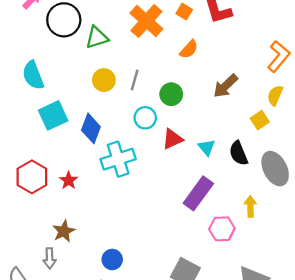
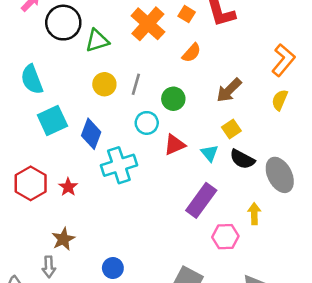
yellow square: (260, 120) -> (231, 129), moved
black semicircle: (239, 153) -> (242, 159), turned -40

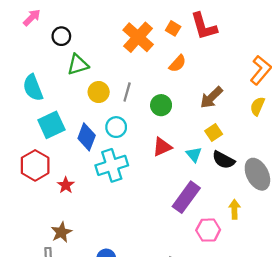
black circle: (63, 23) -> (61, 36), size x0.6
green triangle: (97, 41) -> (78, 65), moved
cyan circle: (147, 123) -> (116, 127), moved
red hexagon: (31, 183) -> (35, 165), moved

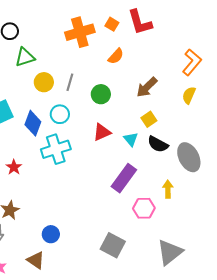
orange cross: (138, 37) -> (80, 32), turned 32

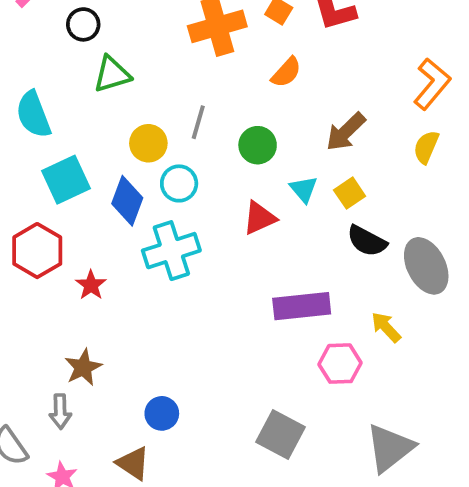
yellow circle: (44, 82) -> (148, 143), moved
cyan triangle: (131, 139) -> (304, 189), moved
purple rectangle: (124, 178) -> (302, 306), turned 48
yellow arrow: (168, 189) -> (386, 327), turned -42

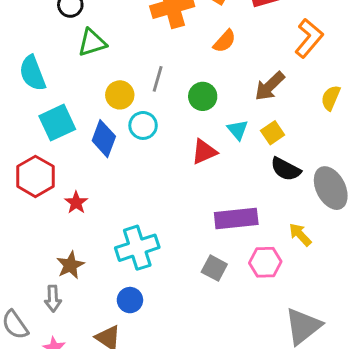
orange L-shape: (432, 84) -> (309, 38), moved
cyan cross: (171, 251) -> (137, 248), moved
gray square: (281, 434) -> (214, 268), moved, size x0.7

